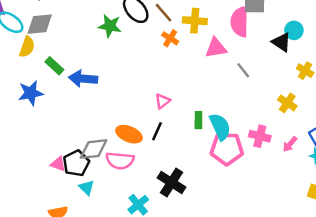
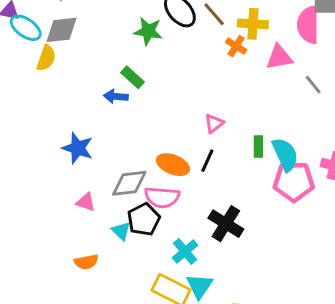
orange cross: (170, 38) -> (236, 46), moved
green rectangle: (54, 66) -> (133, 77), moved
blue arrow: (83, 79) -> (116, 96), size x0.7
blue star: (31, 93) -> (78, 148), moved, turned 30
black pentagon: (76, 163) -> (144, 219), moved

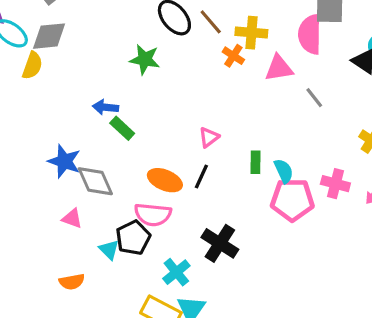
green star: (148, 31) -> (145, 59), moved
green rectangle: (133, 77) -> (122, 128), moved
cyan semicircle: (285, 154) -> (284, 171), size x0.7
gray diamond: (129, 183) -> (95, 181), moved, turned 72

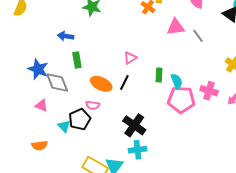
pink triangle: (279, 68) -> (176, 27), moved
green rectangle: (122, 128) -> (77, 60), moved, turned 35
pink semicircle: (153, 215) -> (93, 105), size x0.6
cyan cross: (176, 272) -> (137, 150), moved, turned 30

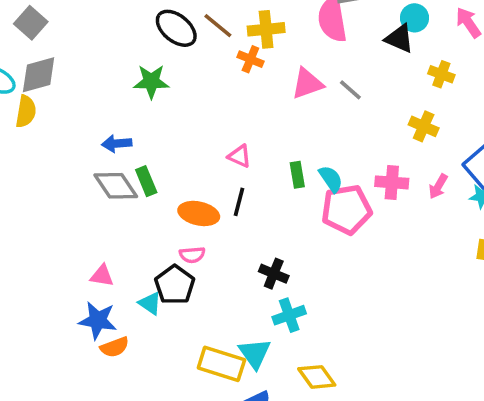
pink triangle: (130, 58) -> (239, 156), turned -48
blue star: (38, 69) -> (98, 320), moved
gray diamond: (57, 83) -> (116, 186), moved
black cross: (134, 125) -> (274, 274), size x0.7

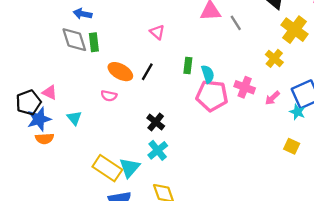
yellow cross: (441, 74) -> (295, 30), size x1.6
pink triangle: (239, 156) -> (157, 32), moved
black pentagon: (175, 285) -> (28, 102), moved
cyan cross: (289, 315) -> (158, 150), turned -36
blue star: (98, 320) -> (39, 119), turned 30

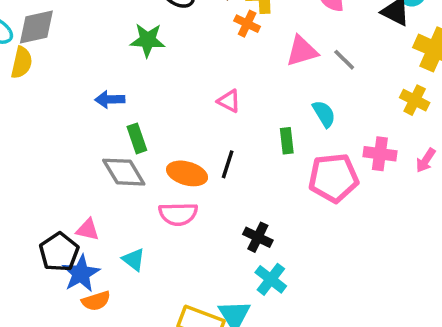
gray diamond: (74, 40) -> (124, 172), moved
cyan semicircle: (208, 74) -> (324, 114), moved
pink semicircle: (109, 96) -> (178, 214), size x1.5

